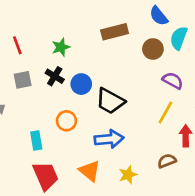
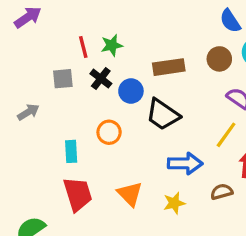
brown rectangle: (115, 32) -> (169, 67), moved
red line: (17, 45) -> (83, 47), moved
blue arrow: (109, 139) -> (185, 163), moved

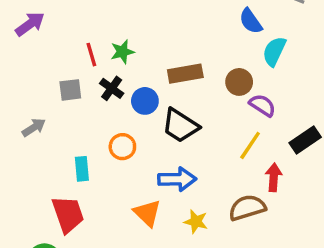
brown circle: (219, 59) -> (239, 82), moved
blue arrow: (185, 163) -> (177, 179), moved
brown semicircle: (222, 192) -> (247, 208), size x1.5
red trapezoid: (78, 194) -> (68, 214), moved
yellow star: (174, 203) -> (196, 222), turned 30

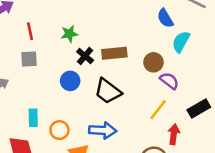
red line: (91, 55) -> (30, 31), moved
black cross: (112, 88) -> (85, 56), moved
blue circle: (145, 101) -> (70, 81), moved
orange circle: (122, 147) -> (59, 130), moved

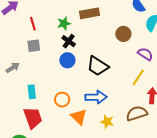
brown rectangle: (114, 53) -> (90, 13), moved
black cross: (85, 56) -> (69, 41), moved
brown circle: (153, 62) -> (123, 34), moved
cyan rectangle: (33, 118) -> (32, 92), moved

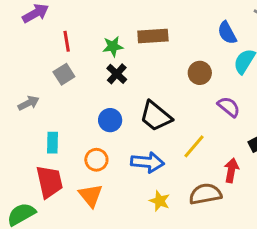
gray square: (34, 46) -> (64, 74), turned -32
blue circle: (67, 60) -> (110, 120), moved
yellow line: (138, 77) -> (194, 146), moved
orange triangle: (79, 117) -> (91, 195), moved

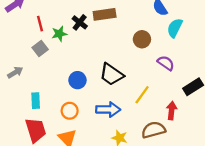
green star: (113, 46) -> (59, 34), moved
black cross: (117, 74) -> (80, 22), moved

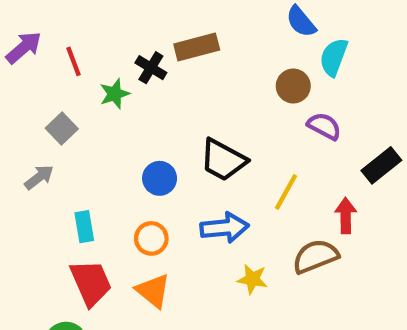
red line: (40, 24) -> (74, 61), moved
brown circle: (142, 39) -> (293, 86), moved
gray square: (40, 48) -> (62, 129), moved

